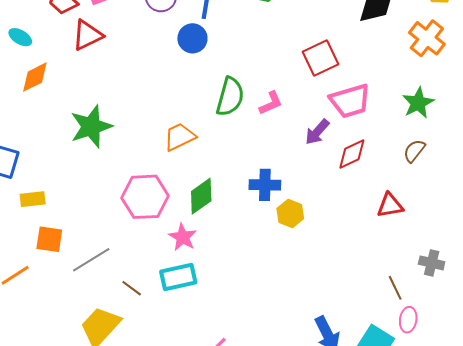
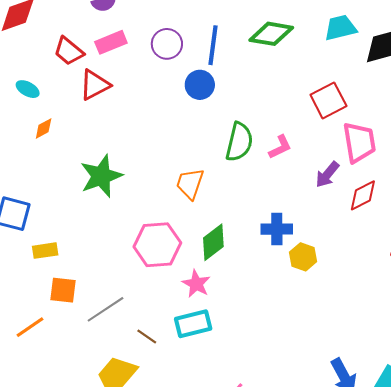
orange diamond: (35, 77) -> (44, 128), size x0.7
pink trapezoid: (350, 101) -> (359, 142), turned -81
orange trapezoid: (180, 137) -> (190, 184), turned -44

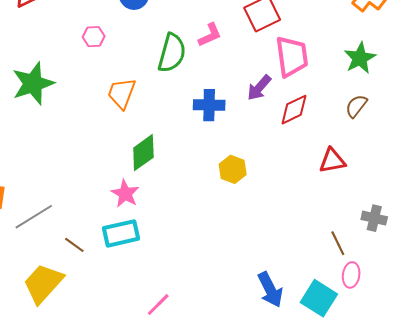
pink L-shape: (280, 147) -> (210, 35), moved
blue cross: (277, 229) -> (209, 105), moved
pink hexagon: (157, 245) -> (94, 37), moved, size x0.5

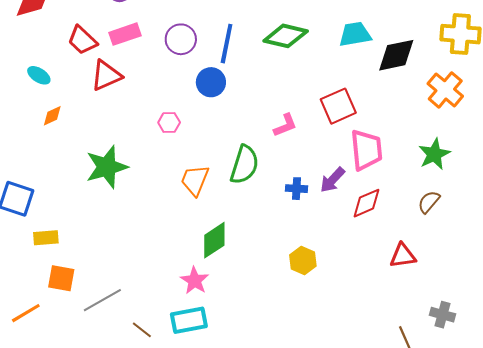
green semicircle: (172, 53) -> (244, 165), moved
blue cross: (209, 105) -> (296, 189), moved, size x0.7

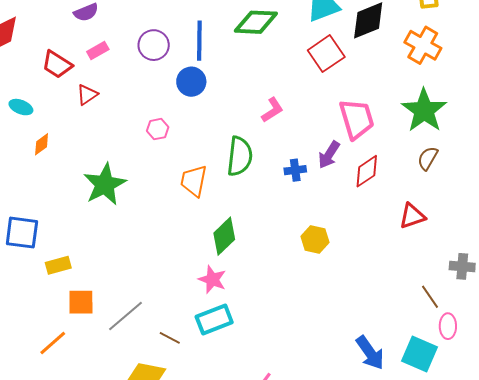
pink rectangle: (125, 34) -> (98, 50), size x0.7
red triangle: (106, 76) -> (87, 95), size x0.7
red square: (338, 106) -> (326, 54), moved
green star: (434, 154) -> (424, 110), size x1.4

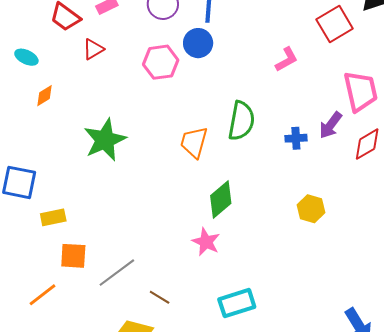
pink L-shape: (272, 110) -> (287, 59), moved
pink hexagon: (158, 129) -> (161, 62), moved, size x1.6
cyan rectangle: (214, 320) -> (237, 303), moved

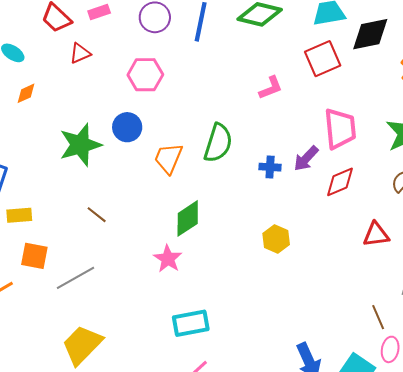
blue circle: (198, 43) -> (127, 127), moved
brown line: (160, 297) -> (97, 215), moved

